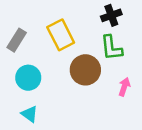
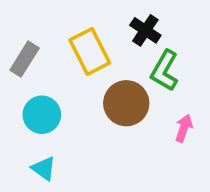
black cross: (111, 15) -> (145, 30), moved, turned -36
green L-shape: (111, 48) -> (165, 71), turned 36

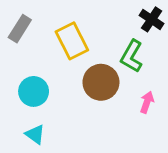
black cross: (145, 30) -> (152, 19), moved
gray rectangle: (25, 59) -> (20, 29), moved

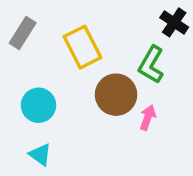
pink arrow: (147, 102) -> (148, 118), moved

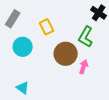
yellow rectangle: (83, 47) -> (47, 27), size x0.7
cyan circle: (38, 105) -> (23, 47), moved

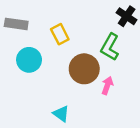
gray rectangle: (13, 19) -> (16, 24), turned 66
cyan triangle: (23, 88) -> (61, 114), moved

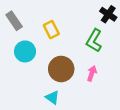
gray rectangle: (16, 24) -> (14, 21), turned 48
brown circle: (84, 69) -> (61, 69), moved

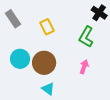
cyan circle: (25, 51) -> (20, 59), moved
brown circle: (61, 69) -> (44, 63), moved

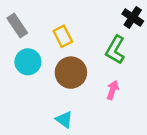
cyan circle: (20, 59) -> (28, 62), moved
brown circle: (44, 63) -> (71, 73), moved

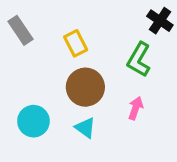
cyan circle: (28, 62) -> (33, 121), moved
cyan triangle: (64, 120) -> (85, 128), moved

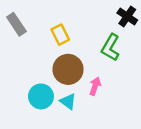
pink arrow: (136, 108) -> (95, 86), moved
cyan circle: (33, 121) -> (41, 96), moved

